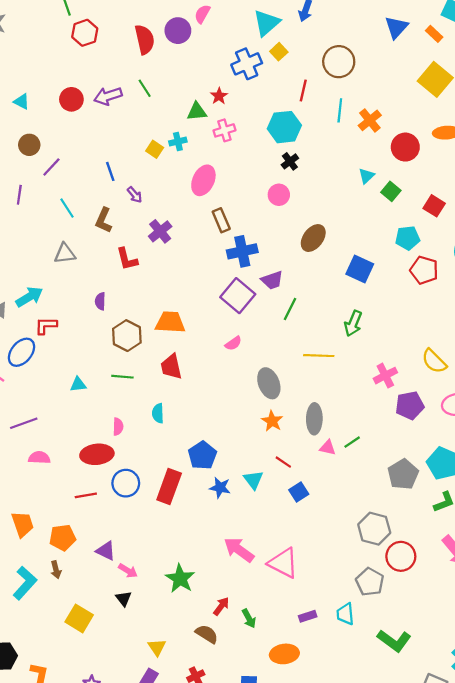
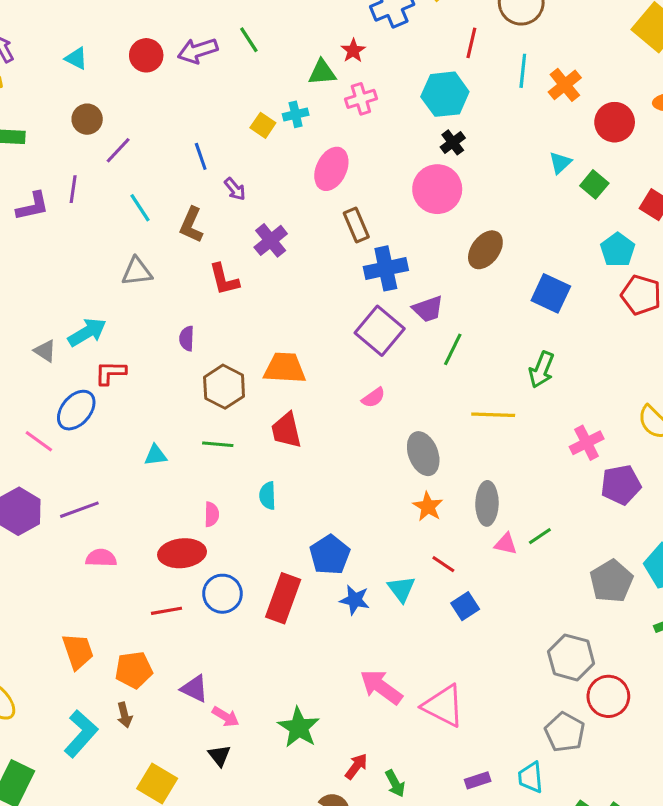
pink circle: (279, 195) -> (437, 189), size x1.6
cyan pentagon: (408, 238) -> (618, 250), turned -30

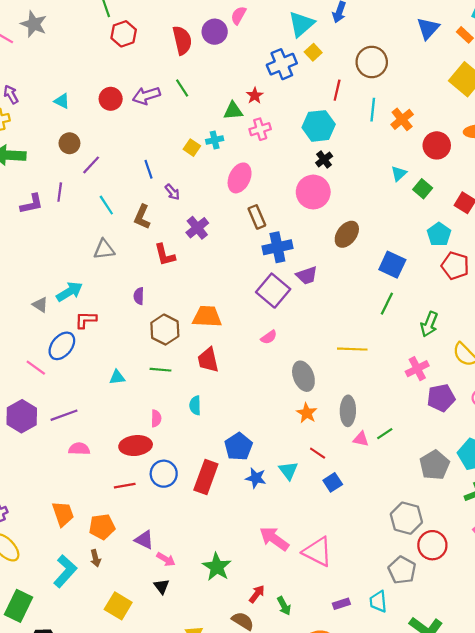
green line: (453, 349) -> (387, 304), moved
green arrow: (541, 370) -> (429, 324), moved

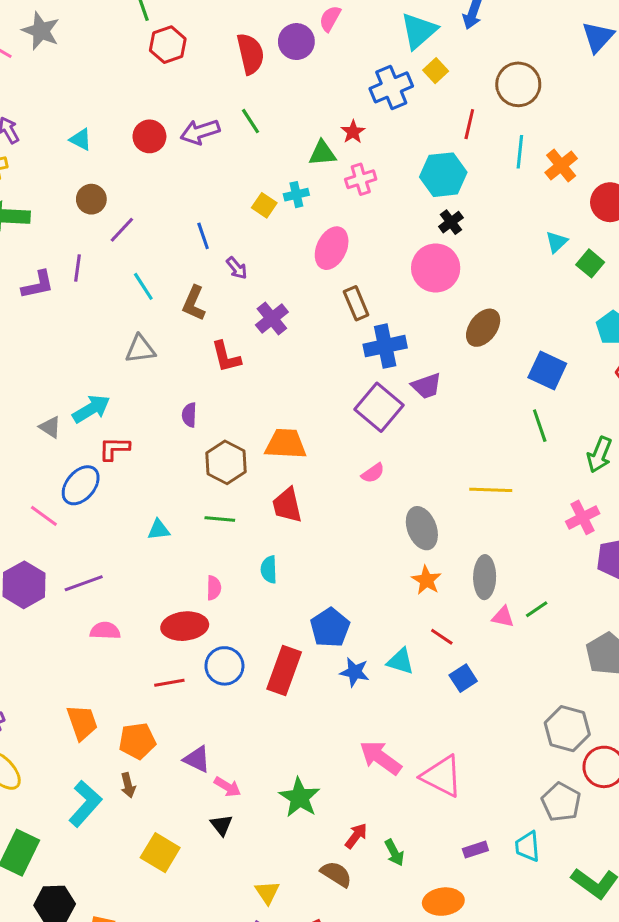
green line: (387, 304) -> (540, 426), turned -45
cyan triangle: (288, 470) -> (400, 661), turned -36

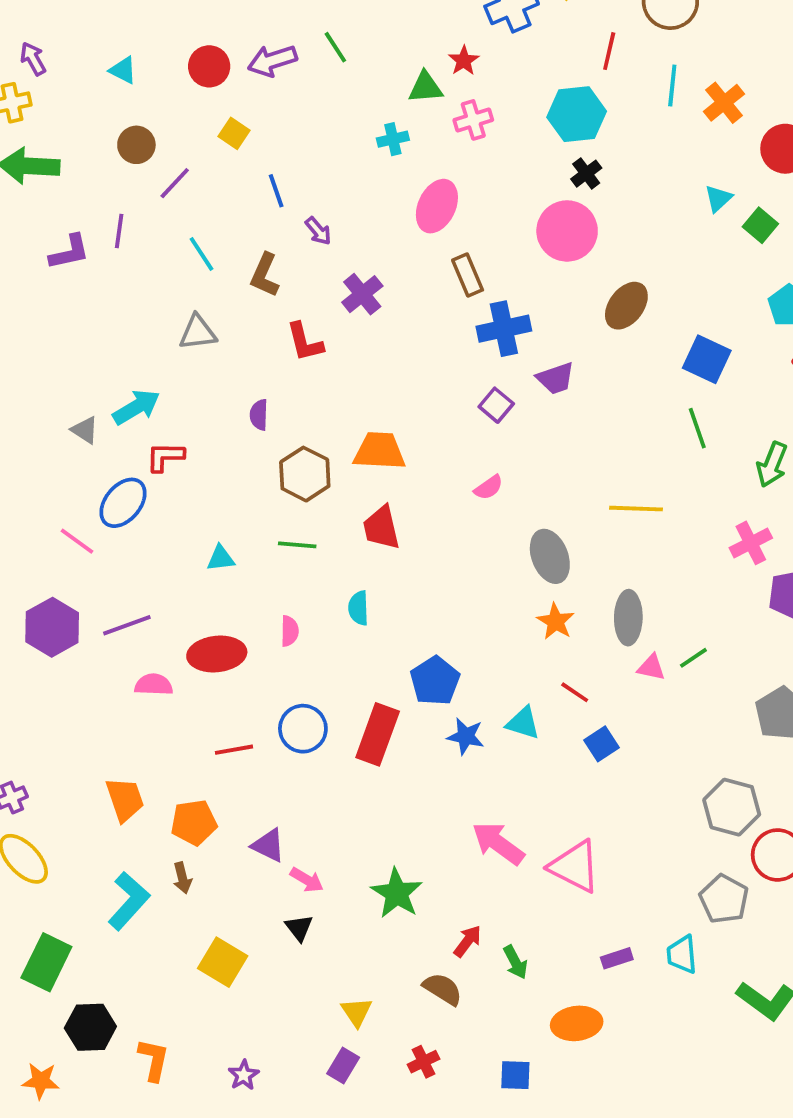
yellow square: (264, 205) -> (234, 133), moved
purple square: (379, 407) -> (496, 405), size x0.6
red ellipse: (185, 626) -> (217, 654), moved

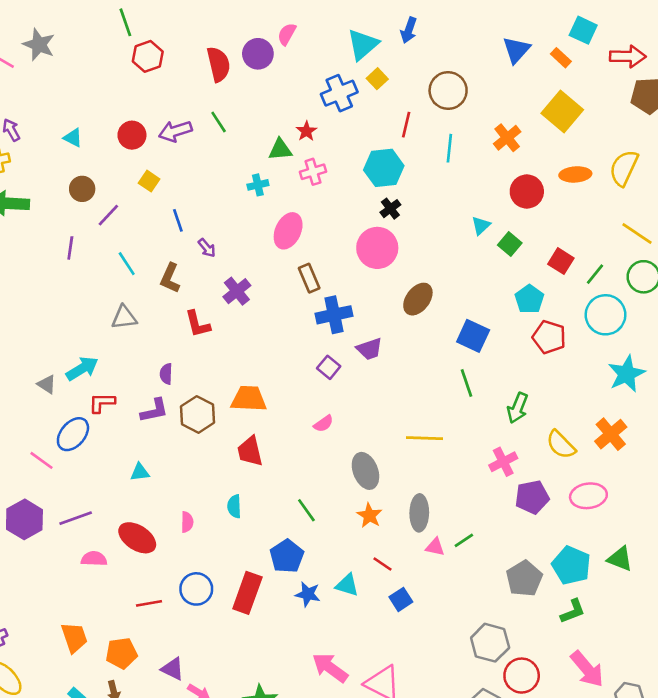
orange cross: (724, 103) -> (507, 138), moved
purple L-shape: (69, 252) -> (154, 411), moved
green line: (297, 545) -> (306, 510), moved, turned 50
red ellipse: (217, 654) -> (137, 538), turned 39

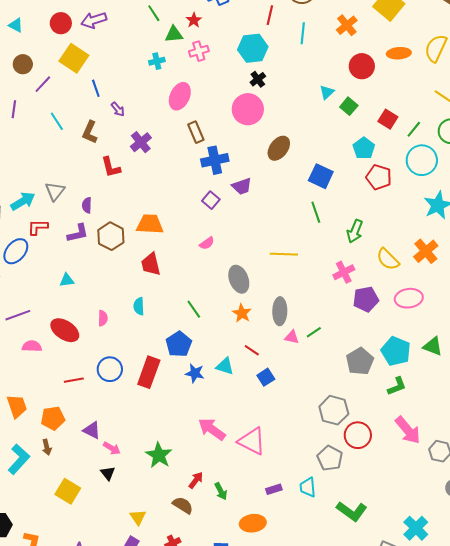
green line: (219, 122) -> (154, 13), moved
yellow square: (149, 181) -> (74, 58), size x1.8
gray triangle: (124, 317) -> (55, 191), moved, turned -45

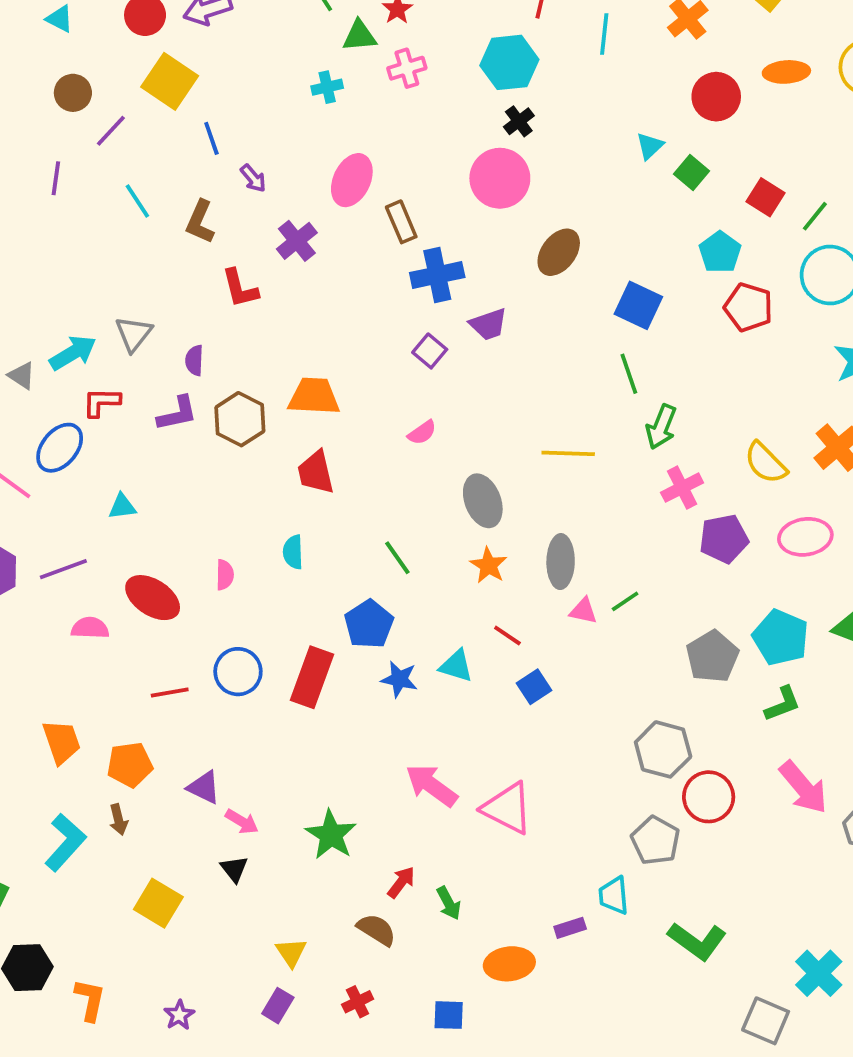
pink ellipse: (180, 96) -> (352, 180), moved
green arrow: (355, 231) -> (661, 427), moved
cyan triangle: (67, 280) -> (122, 507), moved
purple rectangle: (274, 489) -> (570, 928), moved

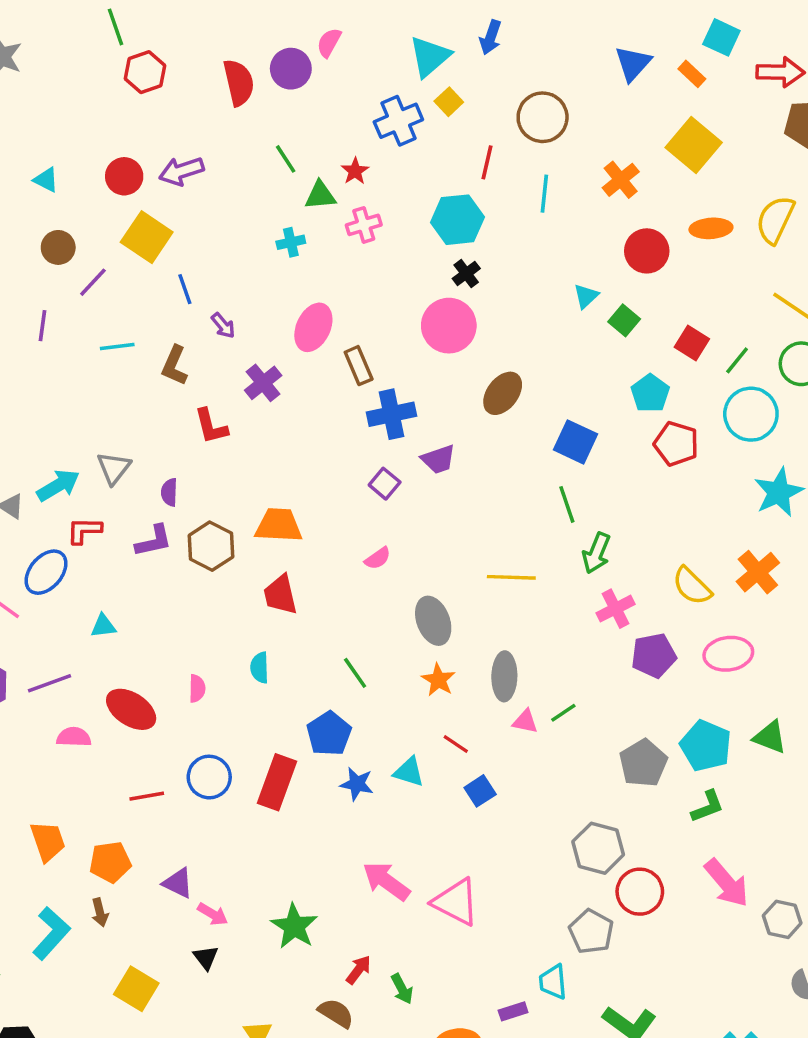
cyan line: (137, 201) -> (117, 346), turned -64

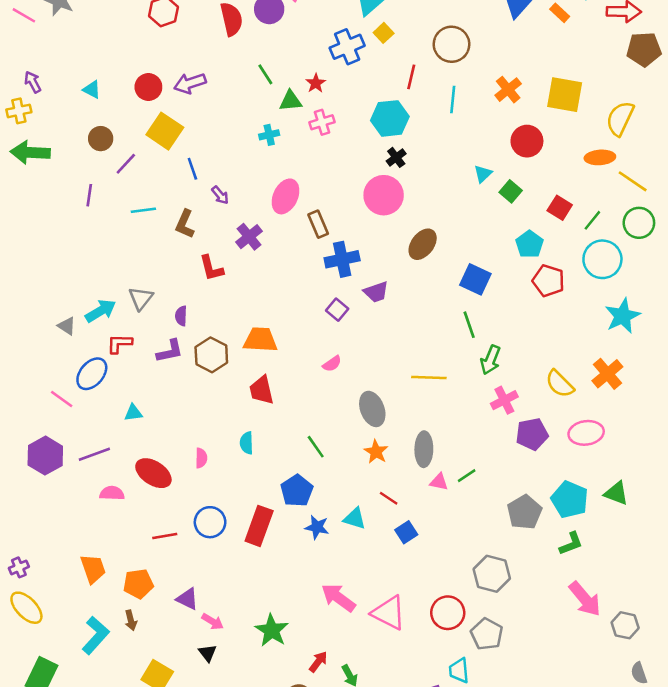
yellow square: (694, 145) -> (565, 95), moved, turned -30
orange ellipse: (711, 228) -> (600, 157), moved
red circle: (640, 892) -> (448, 613), moved

